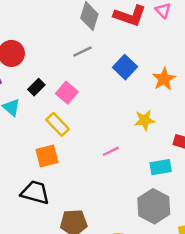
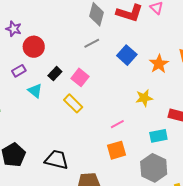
orange square: (47, 156) -> (117, 150), moved

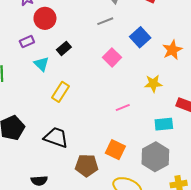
pink square: (80, 77) -> (112, 57), moved
yellow rectangle: (73, 103) -> (61, 92), moved, turned 72
orange square: (117, 150) -> (115, 150), moved, turned 36

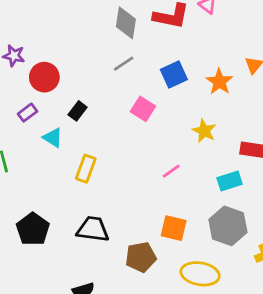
blue square: (140, 37) -> (174, 74), turned 30
yellow star: (153, 83) -> (204, 131), turned -30

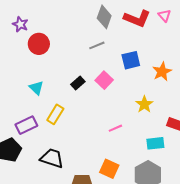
black rectangle: (78, 111) -> (78, 83), moved
purple rectangle: (28, 113) -> (26, 125), moved, size x1.5

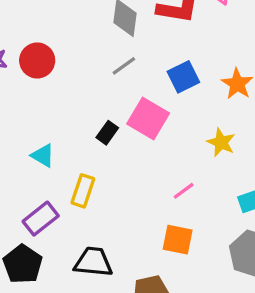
red circle: (39, 44) -> (37, 61), moved
pink square: (104, 80) -> (148, 118), size x1.4
orange square: (109, 169) -> (178, 240), moved

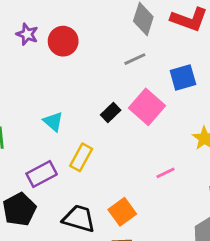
orange square: (178, 240) -> (122, 212), moved, turned 32

